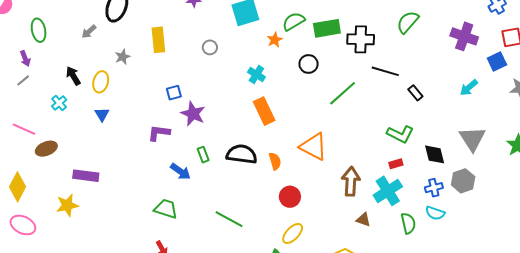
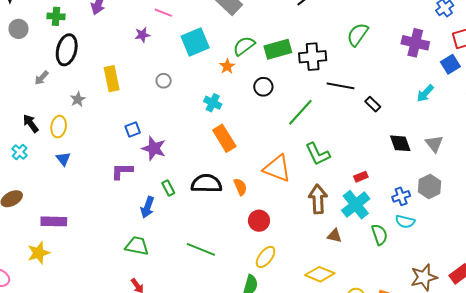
green L-shape: (400, 134) -> (318, 154), moved, turned 44
gray triangle: (472, 139) -> (434, 144), size x0.7
black diamond: (435, 154) -> (400, 143), moved
blue arrow: (180, 171) -> (147, 207), turned 80

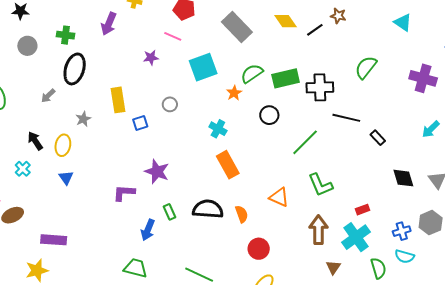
blue square: (133, 130) -> (140, 123), moved
orange triangle: (277, 168) -> (279, 197), size x0.7
brown triangle: (334, 236) -> (333, 267), turned 49

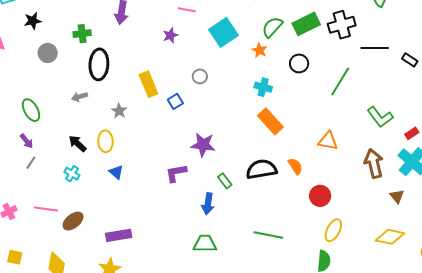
gray arrow: (48, 96) -> (80, 97), turned 42
cyan cross: (218, 129) -> (263, 87), moved
green L-shape: (320, 185) -> (380, 117), moved

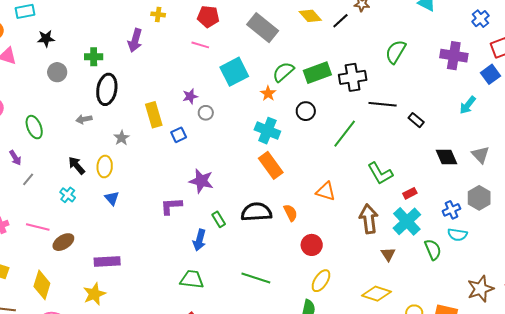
purple star: (170, 35) -> (190, 96), moved
cyan cross: (263, 87) -> (267, 131), size x1.4
purple arrow: (27, 141) -> (15, 158), moved

